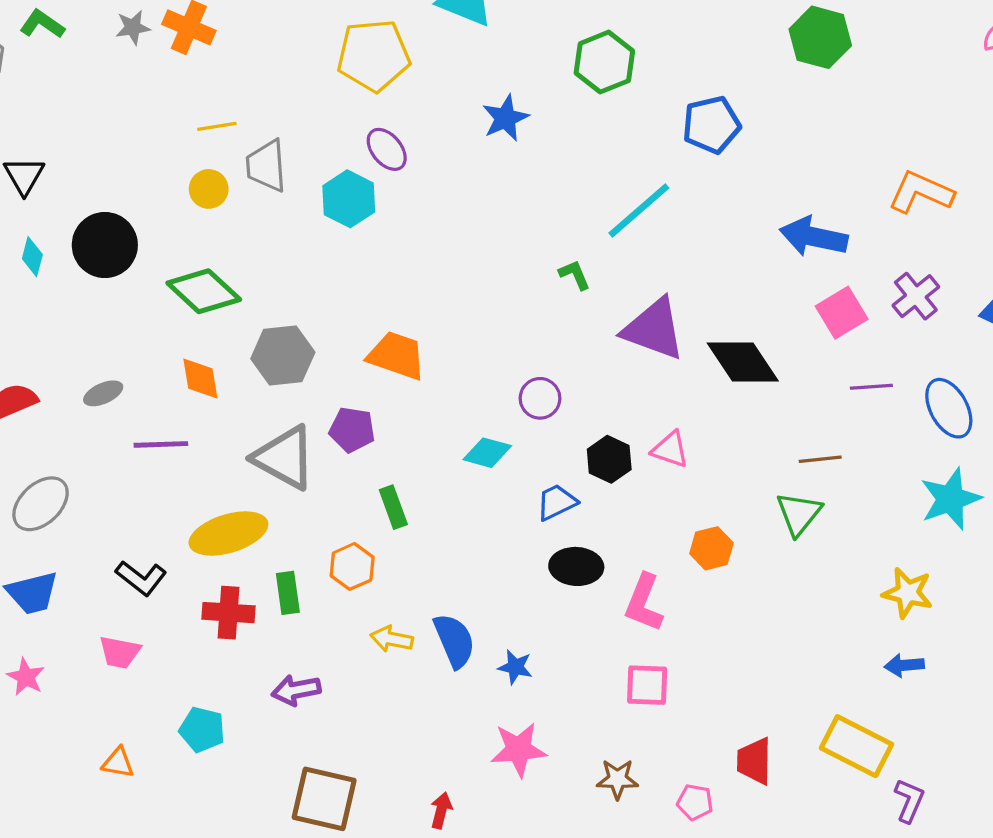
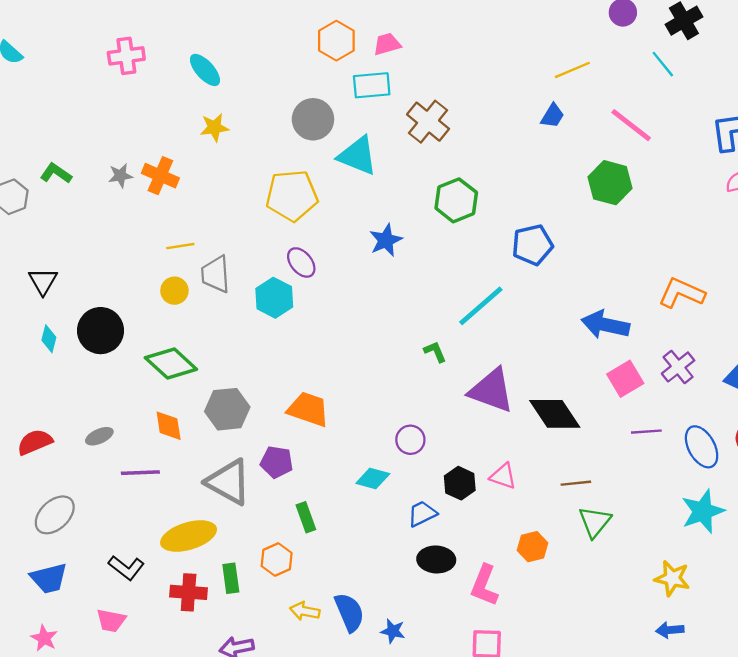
brown line: (820, 459) -> (576, 483), moved

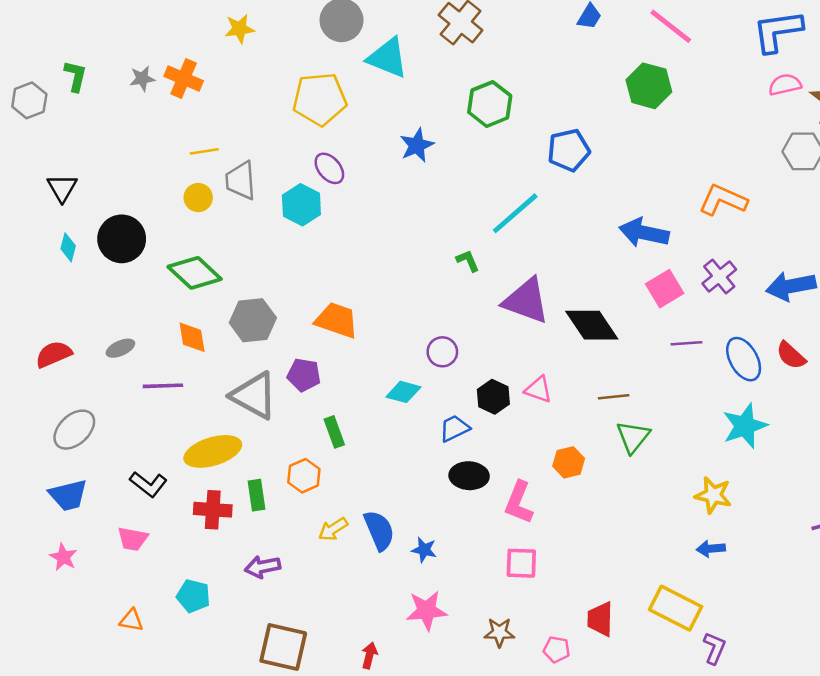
green L-shape: (56, 173) -> (75, 76), turned 68
yellow arrow: (305, 611) -> (333, 529), turned -44

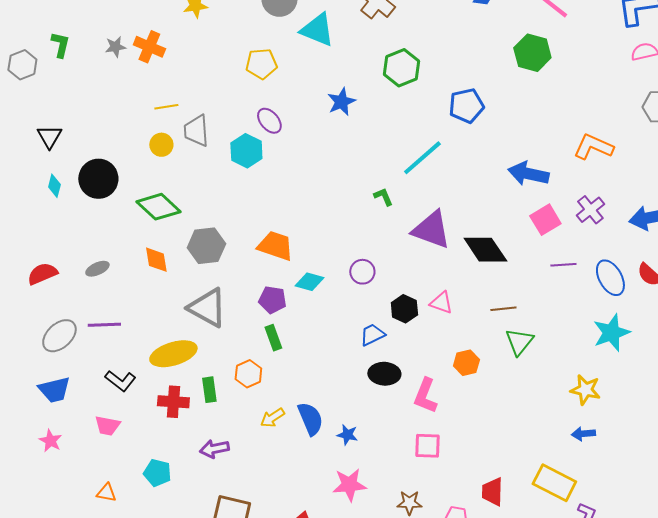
yellow pentagon: (320, 99) -> (261, 64), size x0.7
purple pentagon: (304, 375) -> (272, 300), moved
purple line: (163, 386) -> (104, 325), moved
cyan diamond: (403, 392) -> (309, 282), moved

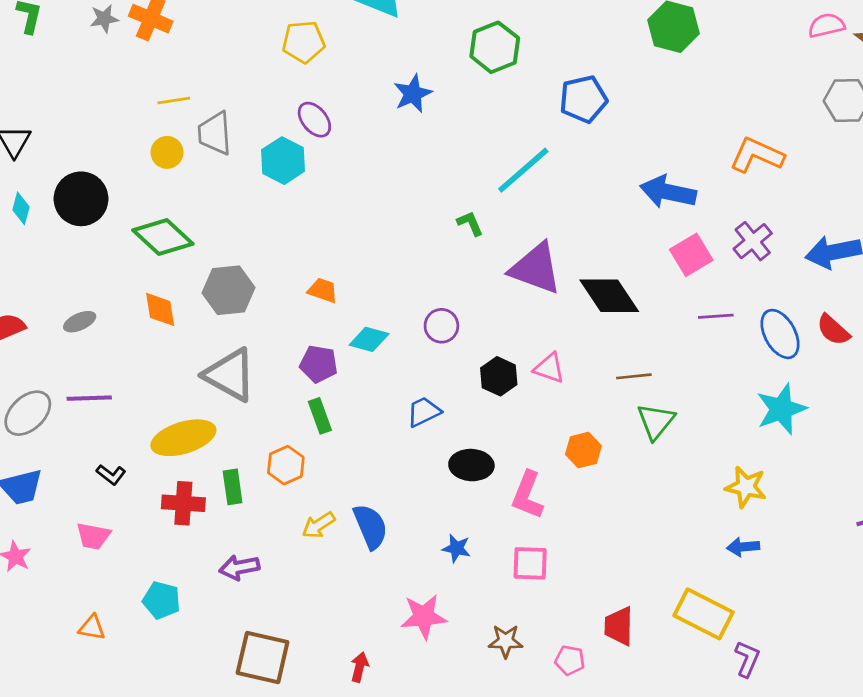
orange trapezoid: (275, 246) -> (323, 290), size x0.6
blue trapezoid: (372, 335) -> (424, 412), moved
black L-shape: (120, 381) -> (111, 475), size x0.7
blue star: (347, 435) -> (456, 548), moved

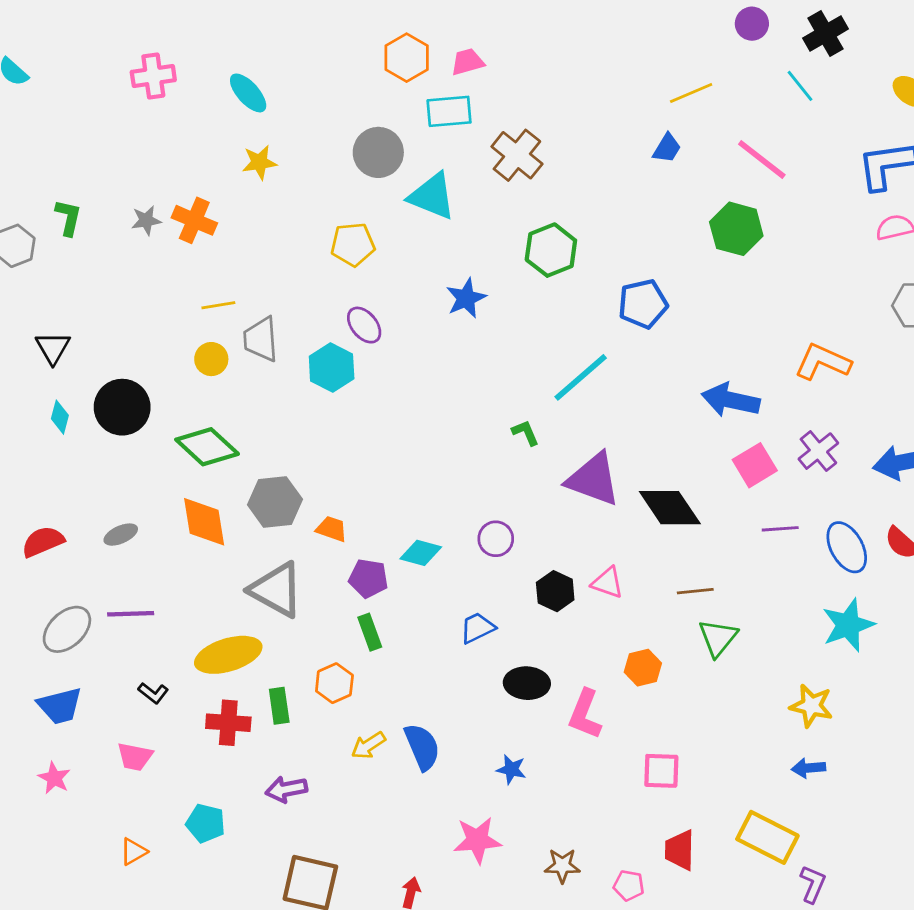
orange trapezoid: (323, 290) -> (332, 529), moved
orange diamond: (160, 309) -> (204, 522), size x1.4
pink square: (530, 563) -> (661, 771), moved
orange triangle: (92, 627) -> (133, 852), turned -40

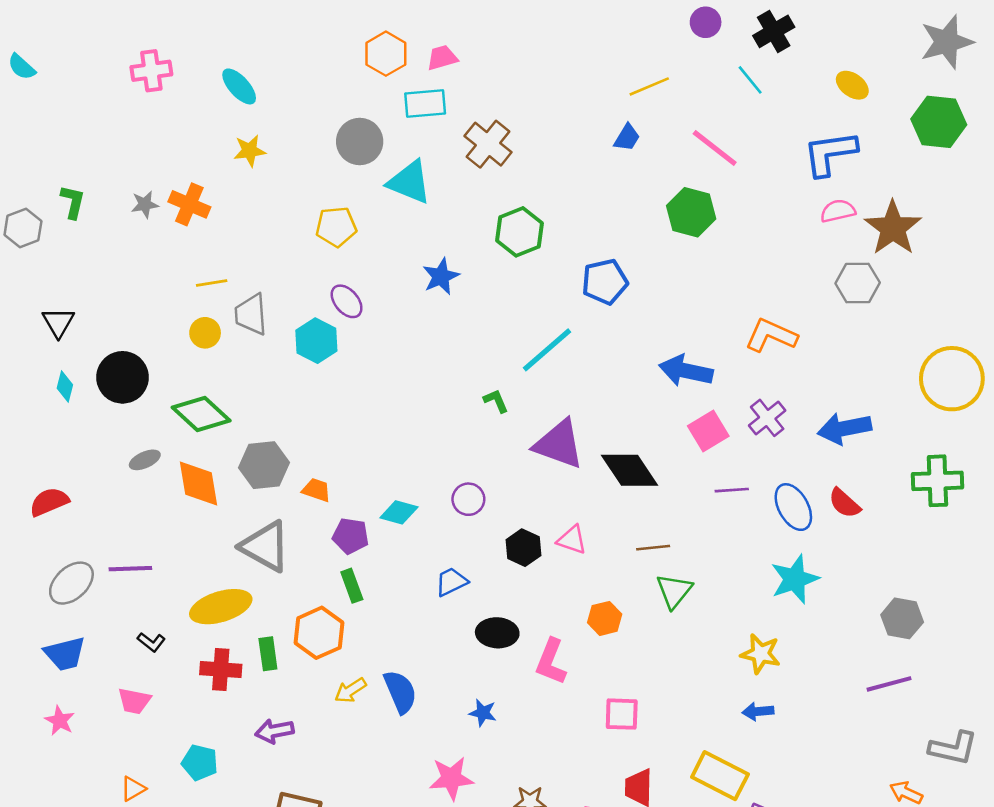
gray ellipse: (121, 535) -> (145, 460), moved
orange hexagon: (334, 683) -> (319, 633), size x1.4

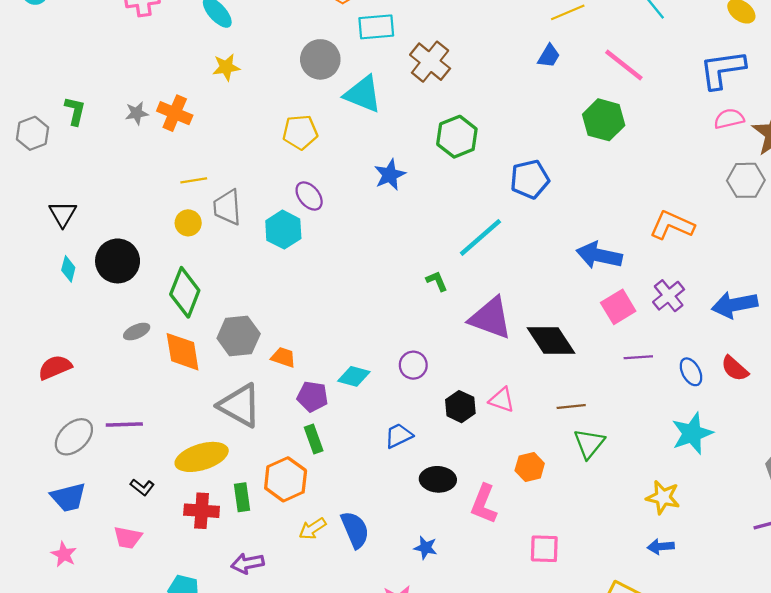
green diamond: (201, 414) -> (185, 292), turned 69
blue ellipse: (793, 507) -> (691, 372), size x0.7

